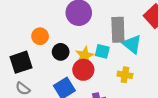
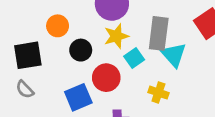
cyan square: (102, 51) -> (134, 58), turned 32
yellow star: (85, 56) -> (116, 36), moved

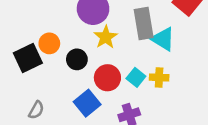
black square: (28, 55) -> (28, 58), moved
cyan square: (134, 58) -> (136, 77), moved
gray semicircle: (25, 89) -> (36, 110), turned -90

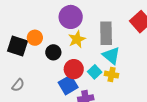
cyan triangle: (163, 39) -> (111, 55), moved
black square: (28, 58) -> (18, 46), turned 35
blue square: (87, 103) -> (68, 85), moved

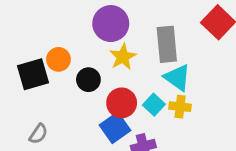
black square: (18, 46) -> (33, 74), turned -30

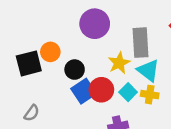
yellow star: (123, 57) -> (119, 63), moved
blue square: (115, 128) -> (84, 91), moved

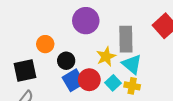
black square: (29, 63) -> (25, 71), moved

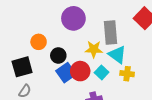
yellow star: (106, 57) -> (94, 49), turned 30
yellow cross: (132, 86) -> (127, 74), moved

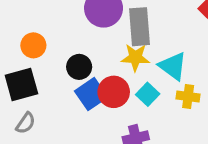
gray rectangle: (111, 32) -> (140, 27), moved
orange circle: (39, 42) -> (33, 45), moved

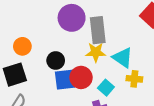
blue square: (91, 94) -> (65, 80), turned 30
cyan square: (148, 94) -> (106, 88), moved

